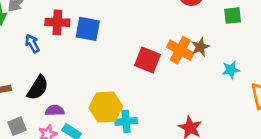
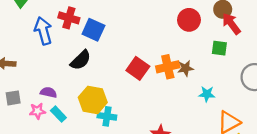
blue arrow: (32, 44) -> (43, 31), size x1.6
orange cross: (180, 50) -> (168, 67), turned 35
black semicircle: (38, 88) -> (81, 60), moved

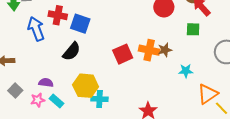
orange cross: (168, 67) -> (149, 50), turned 30
red square: (138, 68) -> (123, 54), turned 36
gray square: (13, 98) -> (15, 90), turned -32

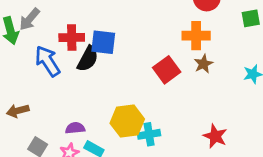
orange cross: (149, 50) -> (196, 36), moved
brown star: (165, 50) -> (203, 64), moved
black semicircle: (72, 51) -> (88, 59), moved

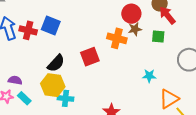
red cross: (72, 38) -> (28, 30), moved
black semicircle: (88, 59) -> (56, 63), moved
brown star: (203, 64) -> (135, 29), moved

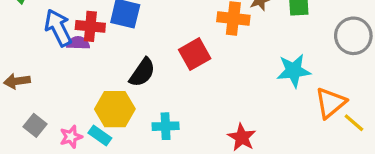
cyan star: (149, 76) -> (294, 71), size x1.5
purple semicircle: (15, 80) -> (78, 43), moved
yellow hexagon: (53, 85) -> (115, 109), moved

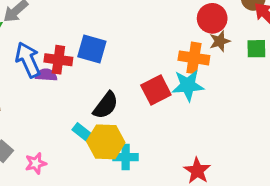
cyan star: (294, 71) -> (188, 85), moved
yellow hexagon: (115, 109) -> (106, 142), moved
cyan rectangle: (100, 135) -> (83, 133), moved

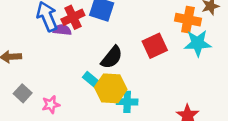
red cross: (58, 60) -> (73, 17), turned -35
cyan star: (188, 85) -> (198, 43), moved

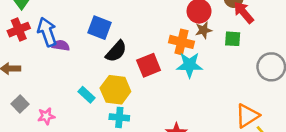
red cross: (73, 17) -> (19, 30), moved
black semicircle: (112, 57) -> (116, 51), moved
yellow hexagon: (111, 88) -> (115, 90), moved

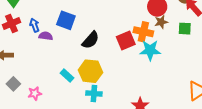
blue square: (100, 28) -> (66, 20), moved
blue arrow: (47, 32) -> (34, 25), size x0.6
red square: (149, 65) -> (126, 41), moved

